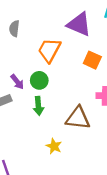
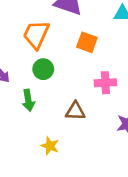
green circle: (39, 80) -> (43, 69), moved
brown triangle: (78, 118) -> (75, 111), size x0.7

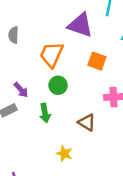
brown triangle: (75, 111) -> (87, 122), turned 30

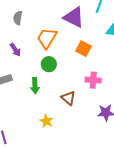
purple arrow: (21, 90) -> (15, 50), moved

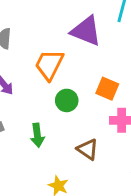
orange square: (83, 49) -> (107, 89), moved
green circle: (49, 64) -> (67, 100), moved

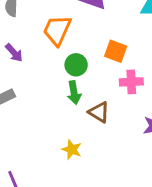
green arrow: (37, 135) -> (74, 93), moved

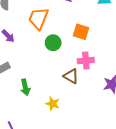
pink cross: (131, 82) -> (86, 61), moved
green arrow: (74, 93) -> (25, 87), moved

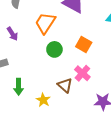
pink cross: (86, 61) -> (82, 73), turned 35
yellow star: (53, 104) -> (43, 100), moved

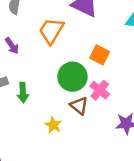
green circle: (54, 49) -> (72, 77), moved, size x1.5
green arrow: (19, 87) -> (23, 93), moved

